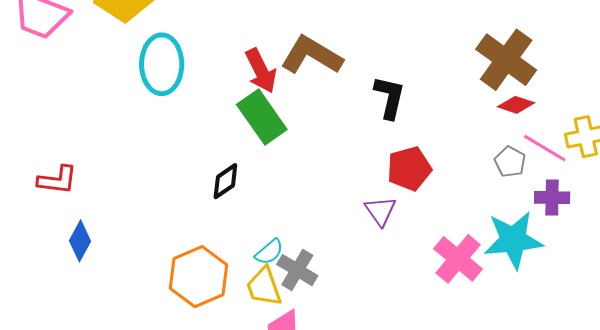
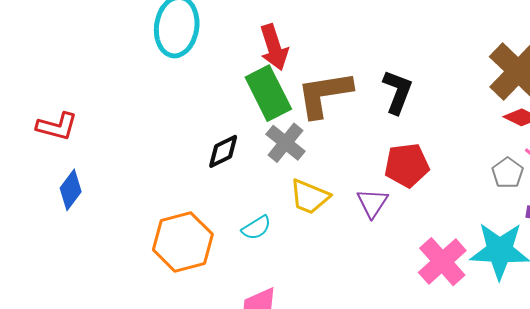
brown L-shape: (312, 55) -> (324, 94), moved, turned -48
gray cross: (297, 270) -> (286, 143), moved
yellow trapezoid: (264, 287) -> (310, 197), moved, turned -57

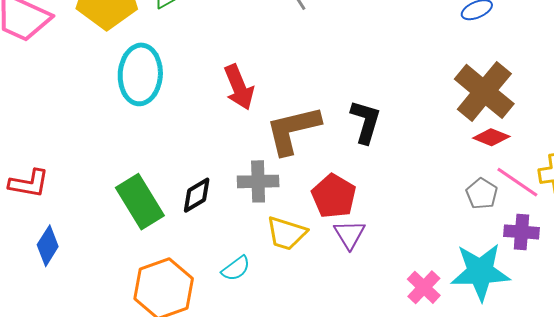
green rectangle: (268, 93) -> (140, 202), moved
gray cross: (286, 143) -> (258, 181), turned -36
red pentagon: (407, 165) -> (334, 196), moved, turned -30
pink cross: (442, 262) -> (424, 287), size x0.7

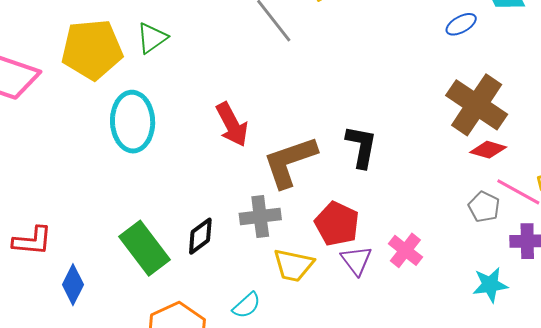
blue diamond: (48, 246) -> (73, 285), moved
cyan star: (480, 272) -> (490, 285), size x0.6
pink cross: (424, 287) -> (405, 250), moved

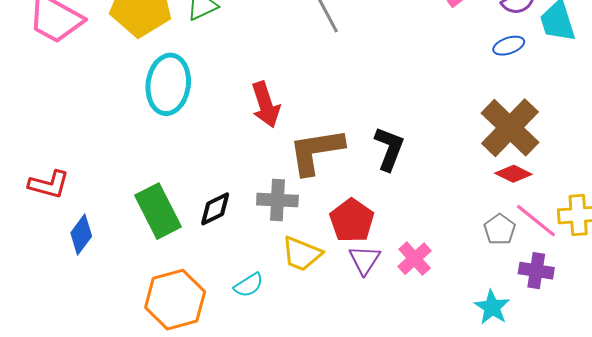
cyan star: (490, 285) -> (492, 307), turned 30

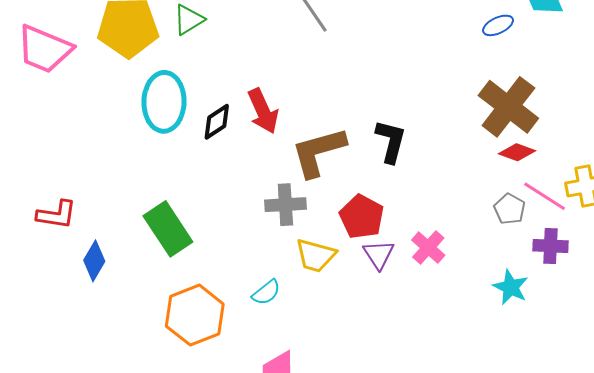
black diamond: (215, 209) -> (217, 122), moved

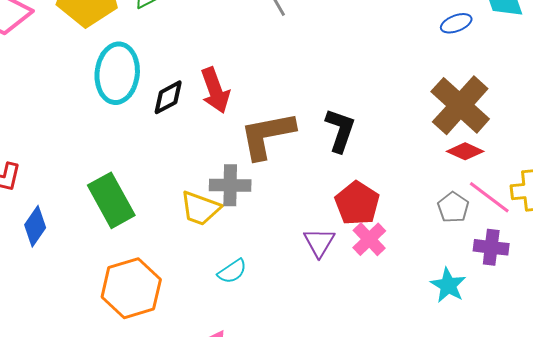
red pentagon: (362, 217) -> (357, 203), moved
yellow trapezoid: (316, 255) -> (200, 208), moved
cyan semicircle: (266, 292) -> (232, 271), moved

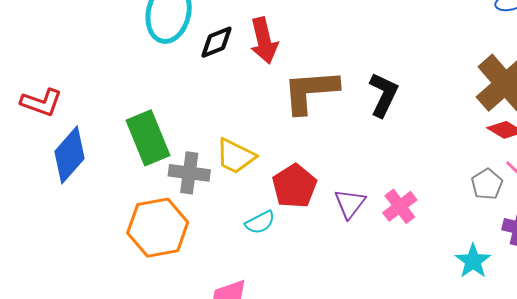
gray cross: (230, 185) -> (189, 173), moved
red pentagon: (357, 203) -> (294, 186), moved
blue diamond: (35, 226) -> (70, 155), size x1.4

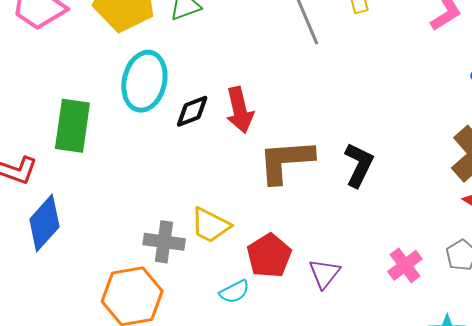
green rectangle: (148, 138) -> (72, 126), moved, turned 30
pink cross: (400, 206) -> (405, 265), moved

